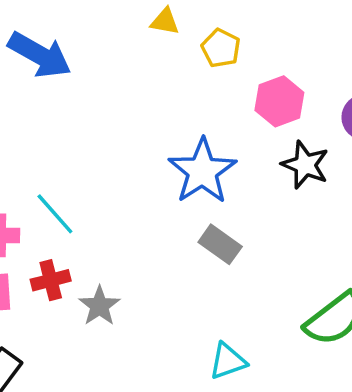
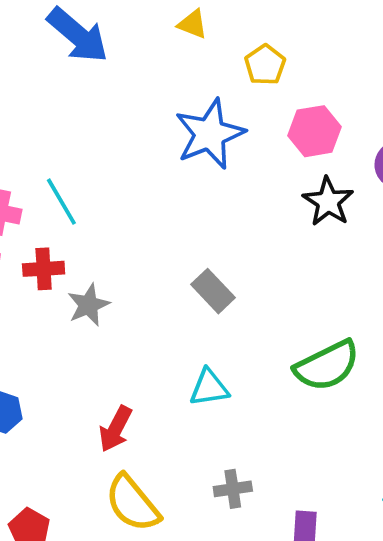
yellow triangle: (165, 21) -> (193, 24), moved
blue star: (202, 171) -> (210, 134), moved
gray rectangle: (220, 244) -> (213, 291), moved

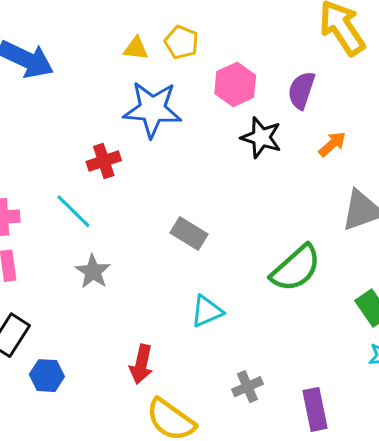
yellow triangle: (193, 24) -> (136, 48), moved
blue star: (210, 134) -> (152, 109), turned -30
cyan line: (61, 202) -> (73, 211), moved
red cross: (44, 269) -> (104, 161), moved

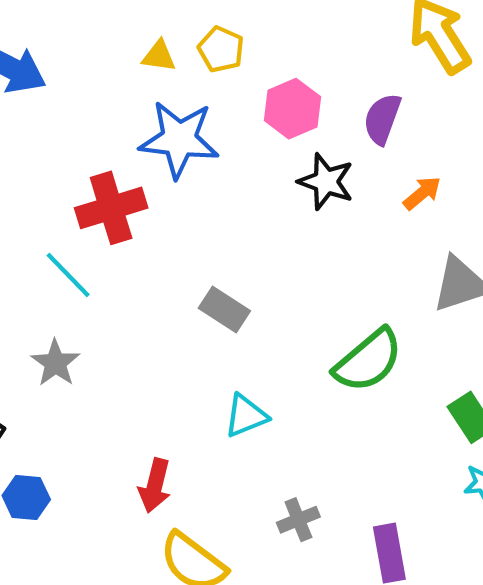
red cross: (104, 161) -> (111, 208), size x1.5
gray star: (93, 272) -> (55, 363), moved

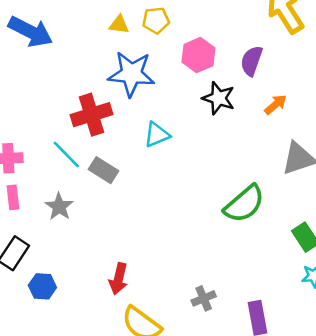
yellow pentagon: (221, 49) -> (156, 20), turned -30
gray rectangle: (224, 310) -> (103, 170), moved
cyan triangle: (246, 416) -> (157, 135), moved

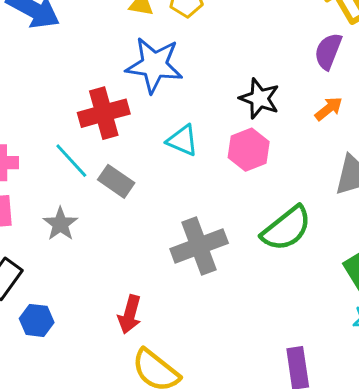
pink hexagon: (198, 55) -> (249, 150), moved
purple semicircle: (252, 61) -> (328, 51), moved
cyan triangle: (157, 135) -> (183, 140), turned 44
gray cross: (204, 298) -> (199, 246), moved, size x1.8

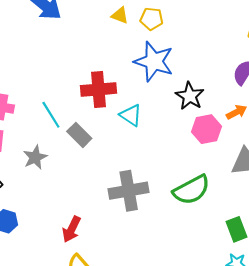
blue star: (154, 65) -> (154, 61), moved
red cross: (104, 113) -> (99, 89), moved
pink hexagon: (249, 150) -> (207, 129), moved

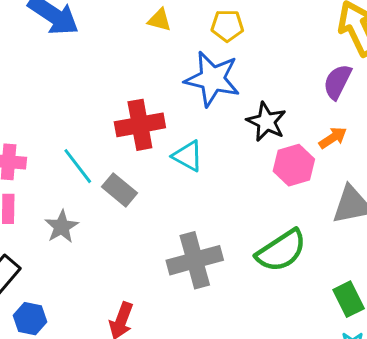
yellow pentagon: (152, 19) -> (227, 26), moved

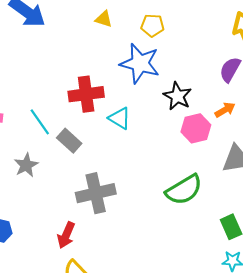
gray cross: (195, 260) -> (96, 193), moved

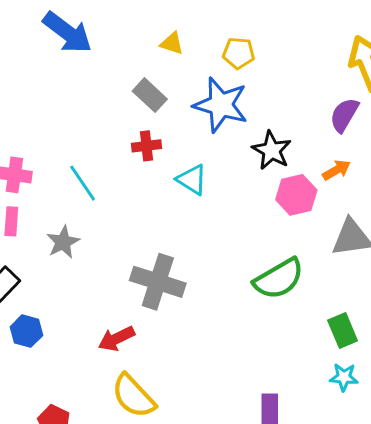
red cross: (86, 94) -> (147, 146), size x0.6
gray rectangle: (69, 141) -> (150, 95), moved
gray cross: (96, 193) -> (158, 282), turned 30
red arrow: (66, 235) -> (116, 339), turned 40

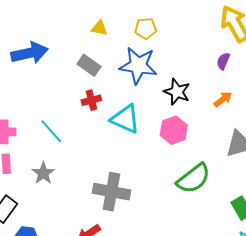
blue arrow: (67, 32) -> (30, 53), moved, turned -42
purple semicircle: (344, 115) -> (223, 61), size x0.7
cyan triangle: (192, 180) -> (125, 119), size x1.4
pink hexagon: (296, 195) -> (174, 130), moved

